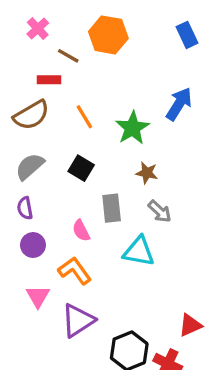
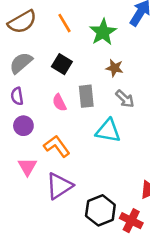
pink semicircle: (81, 231) -> (59, 103), moved

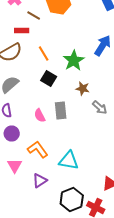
black square: (62, 64) -> (49, 78), moved
gray arrow: (125, 99) -> (100, 108), moved
cyan triangle: (108, 131) -> (69, 160), moved
purple triangle: (59, 186) -> (40, 180), size x0.7

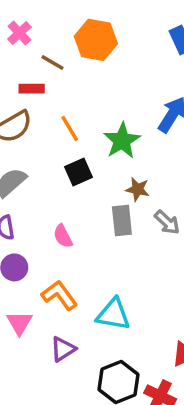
black square: (49, 78) -> (79, 172), turned 35
gray rectangle: (61, 110) -> (122, 221), moved

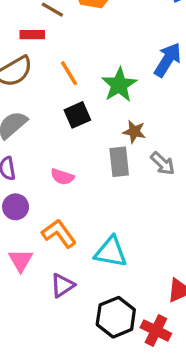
pink semicircle: (63, 236) -> (62, 177), turned -45

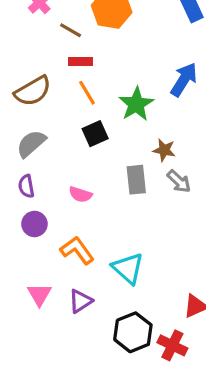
red rectangle: (32, 35) -> (80, 61), moved
brown star: (134, 132) -> (164, 150), moved
cyan triangle: (111, 252) -> (128, 268), turned 32
pink triangle: (21, 260) -> (39, 295), moved

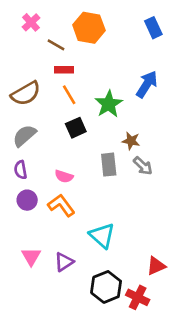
orange L-shape: (77, 250) -> (61, 205), moved

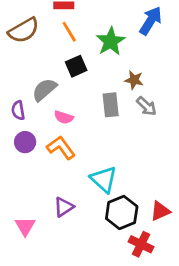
gray semicircle: (24, 136) -> (44, 90), moved
pink triangle: (31, 257) -> (25, 226), moved
black hexagon: (106, 287) -> (122, 212), moved

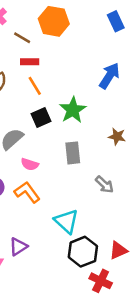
green star: (111, 41) -> (73, 110), moved
brown star: (134, 80) -> (117, 136), moved
gray arrow: (146, 106) -> (104, 185), moved
purple triangle: (64, 207) -> (18, 247), moved

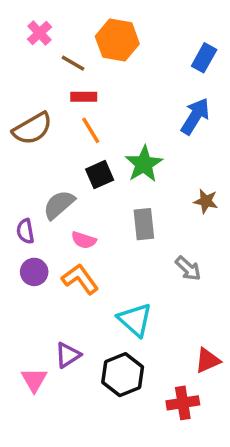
blue rectangle: (116, 21) -> (204, 58), moved, turned 54
black hexagon: (83, 252) -> (123, 375), moved
red cross: (101, 281) -> (183, 403), turned -35

